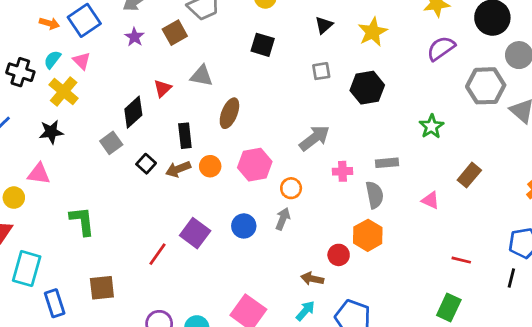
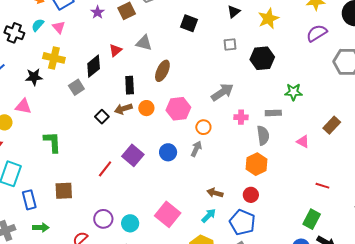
yellow cross: (64, 91) -> (54, 58), moved, turned -30
green star: (431, 126) -> (293, 92), moved, turned 30
black square: (146, 164) -> (102, 117), moved
red circle: (339, 255) -> (251, 195), moved

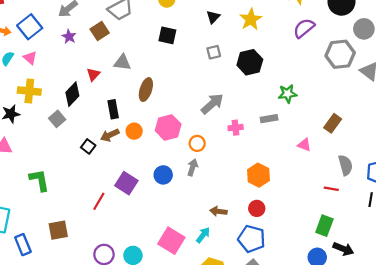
gray semicircle: (263, 135) -> (345, 165), moved
cyan arrow: (209, 216) -> (203, 235), moved

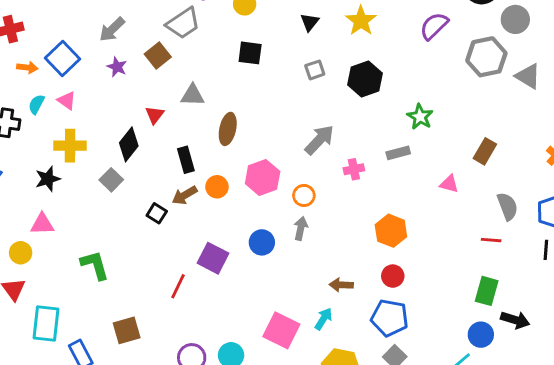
green star: (288, 94) -> (420, 117), turned -30

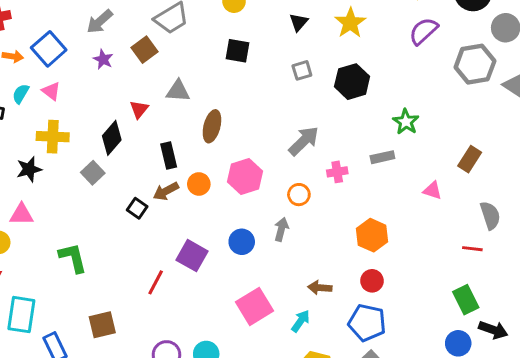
orange circle: (304, 195) -> (299, 195), moved
green rectangle: (487, 291) -> (466, 300), turned -44
pink square: (281, 330) -> (255, 306), moved, turned 30

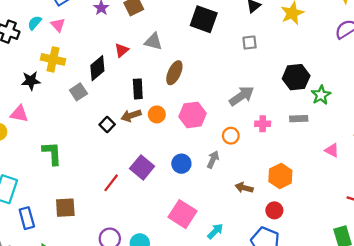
black square: (238, 51) -> (204, 19), size x1.4
black hexagon: (352, 82) -> (296, 77), moved
brown arrow: (320, 288) -> (244, 188), moved
pink square: (255, 306) -> (182, 214), turned -36

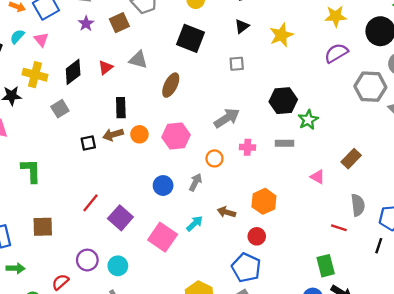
black diamond: (97, 68) -> (73, 72), moved
brown ellipse: (174, 73) -> (171, 85), moved
black square: (107, 124) -> (88, 143), turned 32
purple square: (142, 167) -> (120, 218), moved
cyan arrow: (215, 231) -> (195, 224), moved

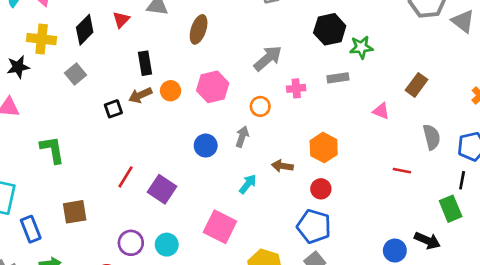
green star: (308, 120) -> (361, 47), turned 30
red line: (339, 228) -> (402, 171), moved
pink square: (163, 237) -> (220, 227), moved
green rectangle: (326, 266) -> (451, 209), moved

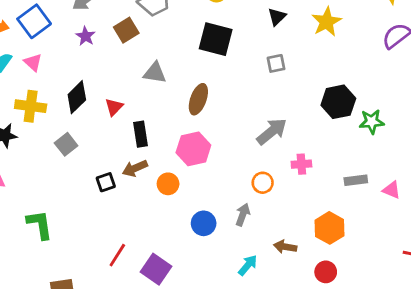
red triangle: (121, 20) -> (114, 107), moved
gray rectangle: (338, 78) -> (356, 180), moved
pink hexagon: (213, 87) -> (193, 149), moved
orange circle: (171, 91) -> (168, 184), moved

